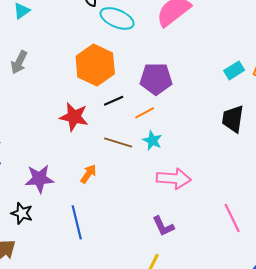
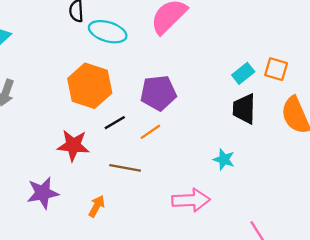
black trapezoid: (233, 119) -> (244, 109), moved
cyan star: (152, 140) -> (224, 159), moved
purple star: (39, 179) -> (43, 193), moved

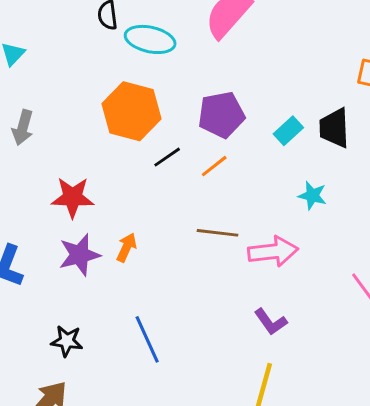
cyan rectangle: (243, 73) -> (288, 131), moved
red star: (73, 145) -> (73, 197), moved
brown line: (125, 168) -> (218, 233), moved
orange arrow: (97, 206) -> (126, 247), moved

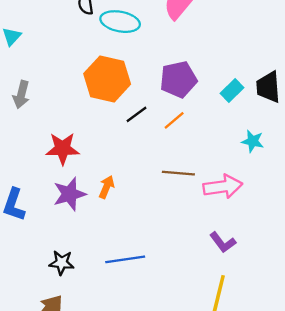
blue line: (147, 339) -> (125, 259), turned -72

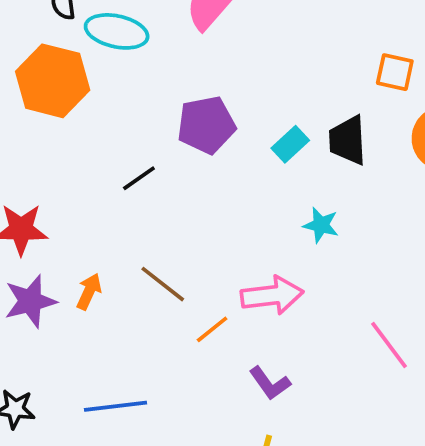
orange hexagon: (107, 79) -> (53, 81), moved
orange line: (174, 120) -> (212, 329), moved
brown line: (178, 173) -> (163, 284), moved, turned 32

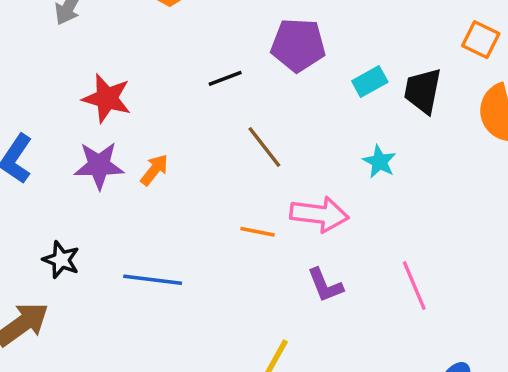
brown line: (163, 284) -> (264, 147), moved
orange line: (212, 329) -> (257, 232), turned 36
purple L-shape: (270, 383) -> (325, 285), moved

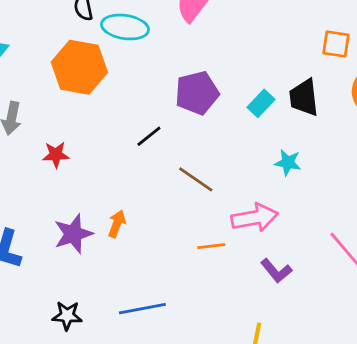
red star: (107, 98) -> (56, 155), moved, size x0.7

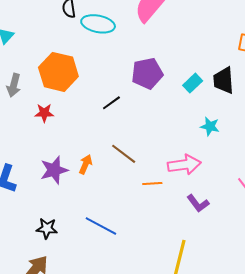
orange hexagon: (79, 67) -> (58, 72), moved
brown line: (196, 179) -> (124, 154), moved
blue line: (142, 309) -> (101, 226), turned 36

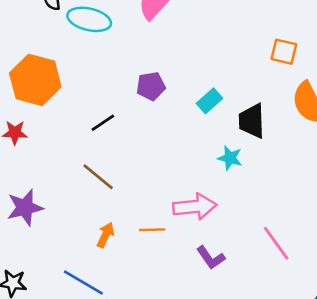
purple pentagon: (147, 73) -> (151, 86), size x0.7
black trapezoid: (224, 80) -> (252, 121), moved
brown line: (124, 154) -> (98, 177), moved
orange arrow: (86, 164) -> (106, 235), moved

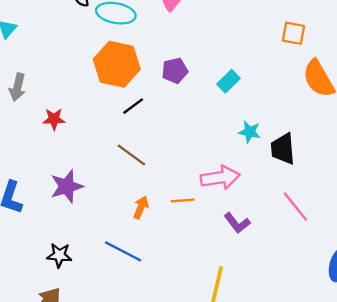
orange hexagon: (35, 80) -> (117, 64), moved
black trapezoid: (252, 121) -> (283, 149), moved

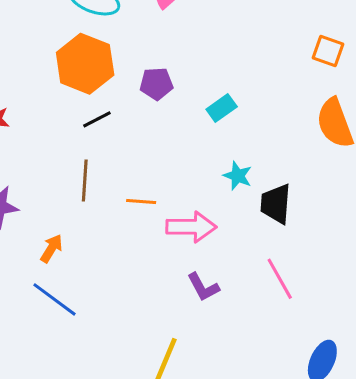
orange square: (293, 33) -> (328, 51), moved
brown line: (131, 155) -> (85, 180), turned 48
orange line: (183, 200) -> (141, 202), moved
orange arrow: (141, 207) -> (51, 248), moved

